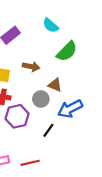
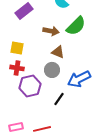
brown arrow: (31, 67) -> (51, 31), moved
brown triangle: (55, 85) -> (58, 52), moved

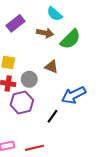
brown arrow: (51, 31) -> (45, 33), moved
gray circle: (52, 70) -> (29, 79), moved

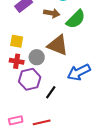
brown triangle: (51, 67) -> (58, 45), size x1.6
black line: (52, 116) -> (51, 92), moved

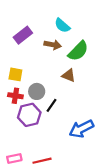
brown triangle: (58, 45) -> (69, 76), moved, size x0.6
blue arrow: (79, 72) -> (81, 129), moved
black line: (51, 92) -> (52, 105), moved

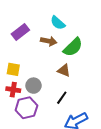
black line: (52, 105) -> (62, 98), moved

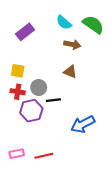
brown arrow: (49, 41) -> (72, 45), moved
green semicircle: (73, 47) -> (93, 25), moved, turned -100
black line: (62, 98) -> (53, 100), moved, turned 48

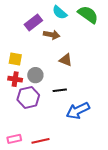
purple rectangle: (25, 32) -> (33, 23), moved
brown arrow: (72, 45) -> (52, 35), moved
black line: (53, 100) -> (60, 90), moved

